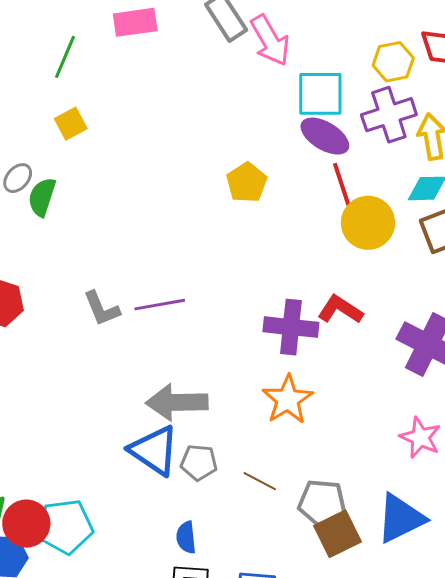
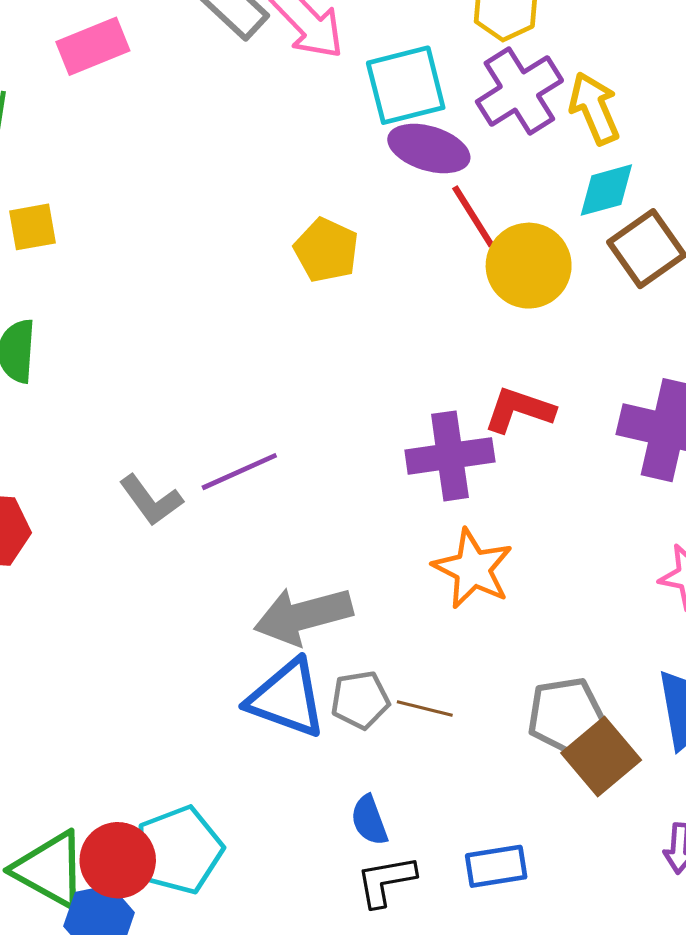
yellow square: (71, 124) -> (33, 227), turned 32
brown line: (260, 481) -> (425, 708), moved

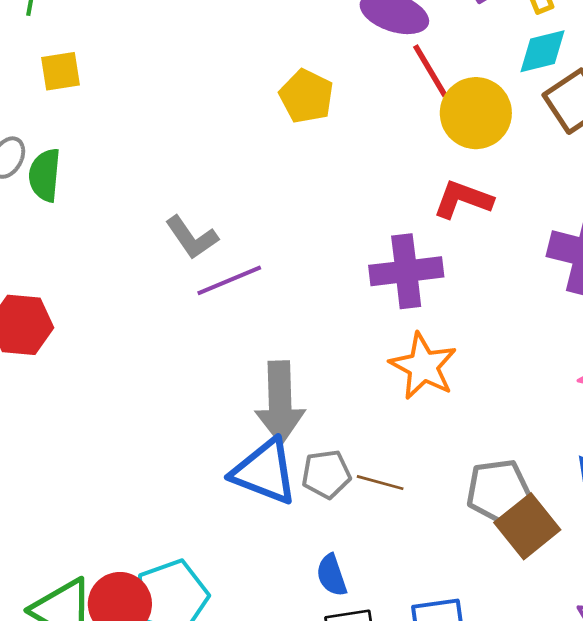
red L-shape: (519, 410) -> (463, 199), moved
gray L-shape: (151, 500) -> (192, 237), moved
gray arrow: (303, 616) -> (280, 402), turned -78

